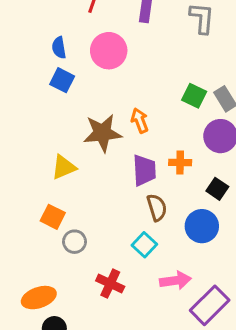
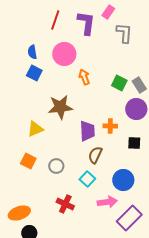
orange arrow: (140, 121) -> (84, 77), moved
black square: (217, 189) -> (134, 143), turned -32
brown semicircle: (157, 207) -> (95, 155), turned -138
blue circle: (202, 226) -> (123, 180), moved
gray circle: (75, 242) -> (56, 166), moved

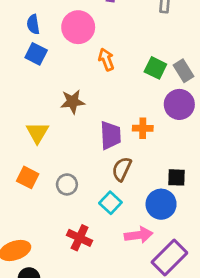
brown star: (60, 107) -> (73, 102), size x0.7
yellow triangle: (35, 129) -> (37, 133), turned -36
black square: (134, 143) -> (176, 177), moved

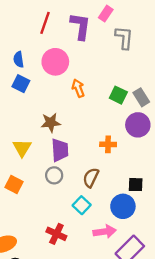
purple trapezoid: (110, 135) -> (60, 150), moved
gray circle: (67, 184) -> (54, 175), moved

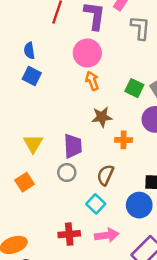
pink circle: (55, 62) -> (87, 53), moved
brown star: (51, 123) -> (102, 117), moved
orange square: (14, 185) -> (25, 182), turned 30
pink arrow: (105, 232) -> (107, 235), moved
red cross: (56, 234) -> (69, 234), turned -30

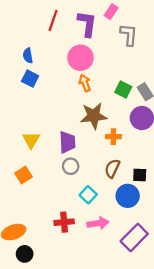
brown star: (102, 117) -> (94, 116), size x1.4
gray circle: (67, 173) -> (71, 166), moved
brown semicircle: (105, 175) -> (112, 168), moved

